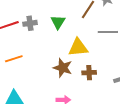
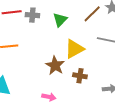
yellow triangle: (78, 47) -> (74, 49), turned -35

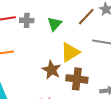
brown cross: (80, 76) -> (77, 79), size x1.5

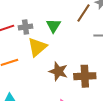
yellow triangle: (70, 52) -> (37, 47), moved

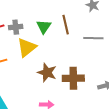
brown line: (84, 13) -> (66, 25), moved, turned -48

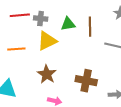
green triangle: (44, 27) -> (68, 24), turned 35
brown star: (47, 73) -> (47, 74), moved

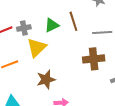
brown star: (47, 74) -> (46, 80), turned -30
brown cross: (86, 81) -> (94, 59), moved

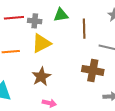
green triangle: (52, 25) -> (61, 15), moved
brown star: (46, 80) -> (41, 77), turned -30

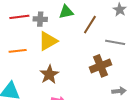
brown line: (84, 29) -> (90, 25), turned 36
brown cross: (93, 70) -> (101, 66), turned -30

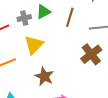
gray cross: (40, 19) -> (24, 18), moved

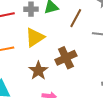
brown cross: (91, 54) -> (66, 58), moved

